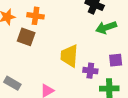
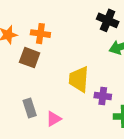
gray rectangle: (12, 83) -> (30, 108), moved, turned 42

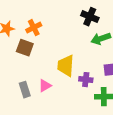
orange cross: (40, 34) -> (34, 28), turned -35
pink triangle: (54, 119) -> (45, 86), moved

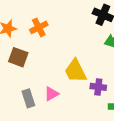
brown square: (25, 48) -> (18, 57), moved
yellow trapezoid: (66, 66) -> (75, 71), turned -30

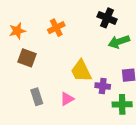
orange cross: (39, 27) -> (56, 28), moved
pink triangle: (51, 94) -> (67, 99), moved

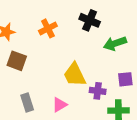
black cross: (107, 18) -> (90, 20), moved

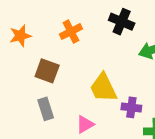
brown square: (17, 61) -> (47, 71), moved
gray rectangle: (27, 102) -> (46, 109), moved

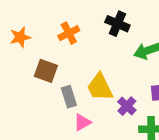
purple cross: (131, 107) -> (127, 106), turned 36
gray rectangle: (46, 109) -> (69, 97), moved

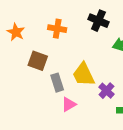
orange cross: (69, 33) -> (57, 29), turned 36
orange star: (20, 37) -> (16, 32), turned -30

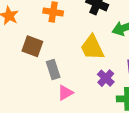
yellow trapezoid: (84, 75) -> (92, 47), moved

